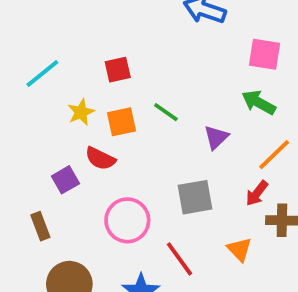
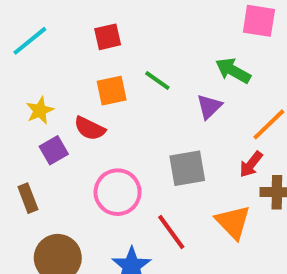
green arrow: (259, 102) -> (233, 71), moved
yellow star: (81, 112) -> (40, 110), moved
orange triangle: (239, 249) -> (233, 222), size x1.4

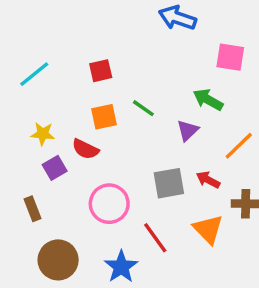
yellow star: (40, 110) -> (43, 134), turned 30
red arrow: (251, 164) -> (208, 180), moved, turned 80

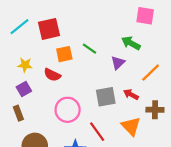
red square: (101, 71) -> (49, 29), moved, size x1.5
purple square: (55, 168) -> (24, 89), moved

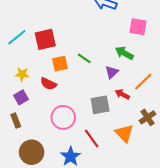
red arrow: (131, 94) -> (122, 94), moved
brown cross: (155, 110) -> (148, 117), turned -35

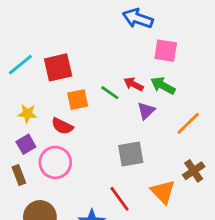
pink square: (138, 27) -> (166, 51), moved
red arrow: (122, 94) -> (134, 84), moved
pink circle: (63, 117) -> (55, 162), moved

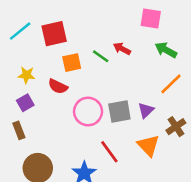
green arrow: (163, 86) -> (166, 50), moved
purple triangle: (146, 111) -> (146, 110), moved
pink circle: (55, 162) -> (88, 112), moved

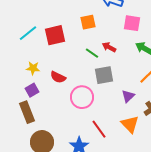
orange square: (72, 63) -> (88, 22), moved
gray square: (119, 112) -> (104, 75), moved
brown rectangle: (19, 130) -> (27, 112), size x1.5

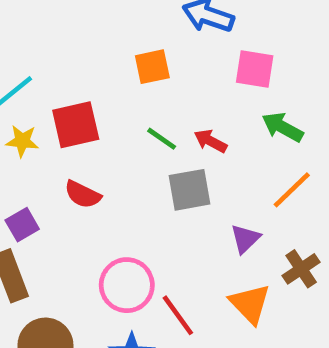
red square: (55, 35) -> (76, 125), moved
red arrow: (109, 47) -> (210, 141), moved
yellow star: (33, 68) -> (22, 141), moved
pink circle: (82, 97) -> (127, 285), moved

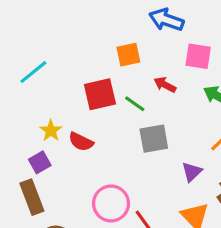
red square: (76, 125) -> (100, 94), moved
yellow star: (22, 141) -> (51, 131), moved, turned 30
red arrow: (210, 141) -> (165, 85), moved

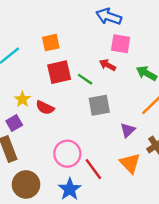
orange square: (128, 55) -> (51, 43), moved
pink square: (198, 56) -> (121, 44), moved

